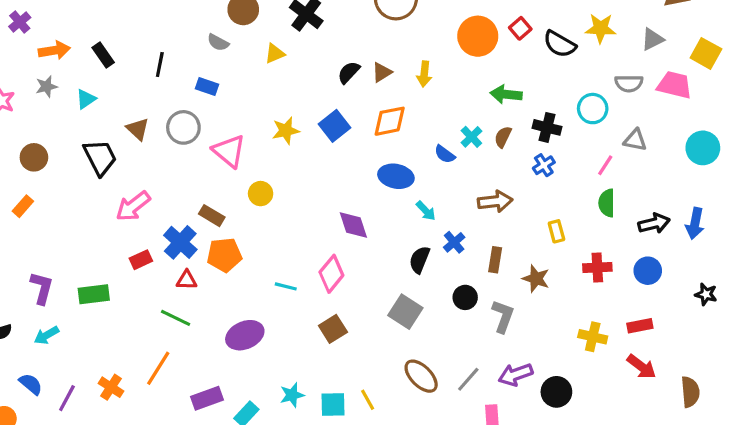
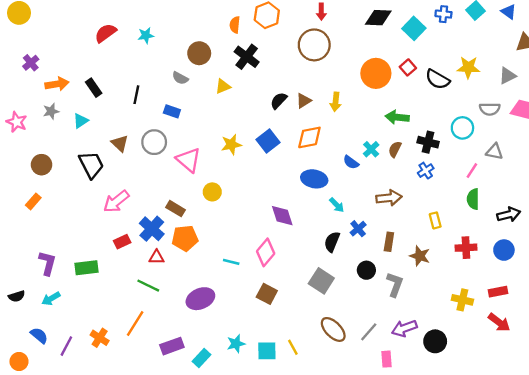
brown square: (333, 329) -> (267, 294), turned -30

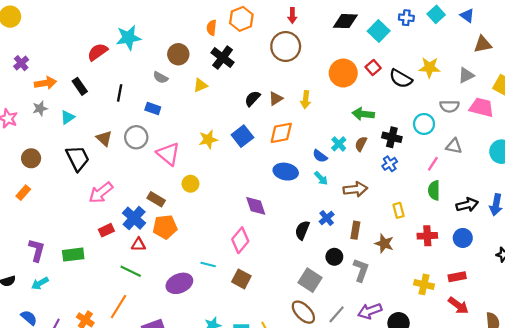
red semicircle: (106, 33) -> (97, 52), moved
cyan star: (146, 35) -> (128, 38), size x1.6
cyan arrow: (337, 205) -> (321, 178), moved
cyan line: (231, 262) -> (208, 265), moved
gray square: (321, 281) -> (310, 280), moved

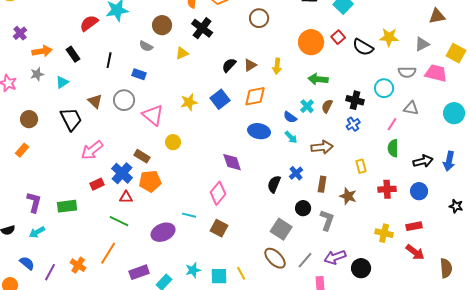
brown circle: (286, 46) -> (259, 18), size x0.7
green arrow: (363, 114) -> (318, 79), moved

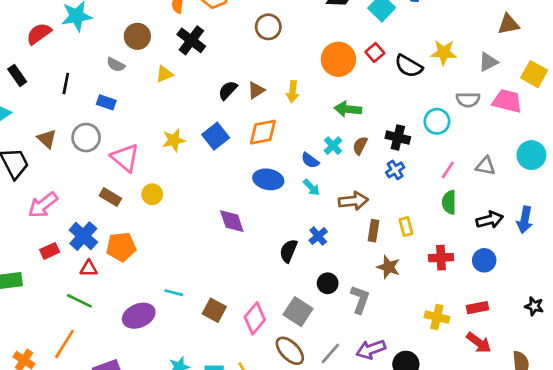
gray triangle: (411, 108) -> (486, 166), moved
brown rectangle: (142, 156) -> (110, 197), moved
brown rectangle: (322, 184) -> (374, 231), moved
pink diamond: (218, 193) -> (255, 318), moved
black star: (456, 206) -> (534, 306), moved

